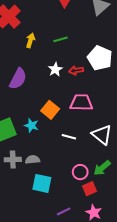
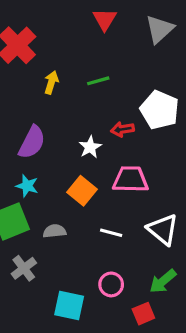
white star: (55, 69) -> (90, 147), moved
cyan star: (31, 125) -> (27, 186), moved
gray cross: (13, 160) -> (24, 268), turned -35
gray semicircle: (33, 160) -> (55, 231), moved
pink circle: (80, 172) -> (111, 284), moved

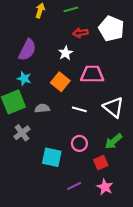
red arrow: (122, 129) -> (80, 33), moved

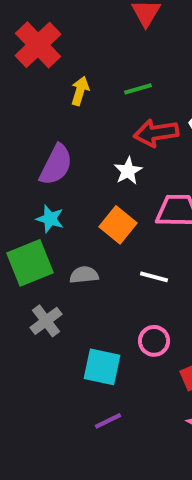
red arrow: (80, 33) -> (156, 133), size x1.5
purple line: (74, 186) -> (108, 421), moved

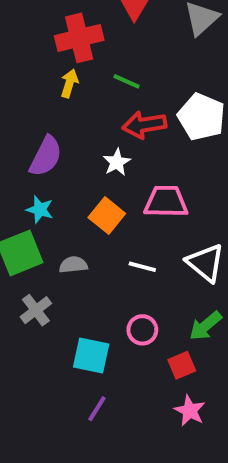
red cross: (38, 45) -> (79, 38), moved, turned 30
green line: (138, 89) -> (127, 81), turned 40
purple line: (108, 421) -> (97, 409), turned -32

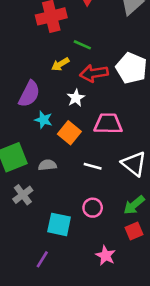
yellow arrow: (69, 83) -> (60, 64), moved, turned -138
cyan star: (40, 210) -> (44, 120), moved
red square: (182, 365) -> (134, 231), moved
purple line: (97, 409) -> (42, 259), moved
pink star: (190, 411) -> (106, 255), moved

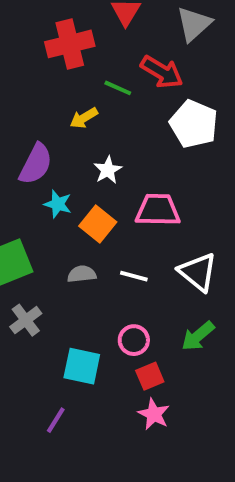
red arrow: (94, 73) -> (162, 72), moved, turned -140
gray semicircle: (47, 165) -> (82, 274), moved
red square: (134, 231) -> (150, 376), moved

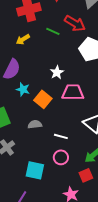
yellow arrow: (84, 118) -> (23, 39), moved
white star: (108, 170) -> (57, 72), moved
white line: (134, 276) -> (61, 136), moved
red square: (150, 376) -> (86, 175), moved

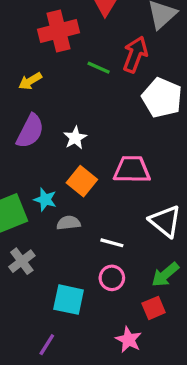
red arrow: (75, 23) -> (135, 54), turned -100
yellow arrow: (23, 39) -> (30, 81), moved
white star: (57, 72) -> (75, 138), moved
cyan star: (23, 89) -> (45, 199), moved

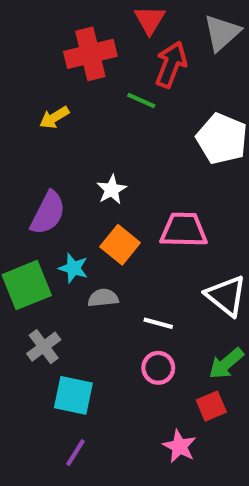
red arrow: (135, 54) -> (171, 64), moved
purple semicircle: (30, 131) -> (48, 213), moved
cyan square: (69, 300) -> (73, 395), moved

